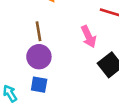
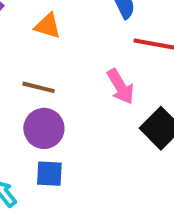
brown line: (38, 31) -> (38, 87), turned -60

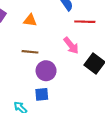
purple circle: (44, 128) -> (46, 71), moved

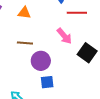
blue square: (42, 94) -> (47, 82), moved

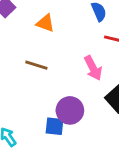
purple circle: (41, 61) -> (70, 110), moved

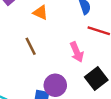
brown line: (36, 65) -> (31, 46), turned 42

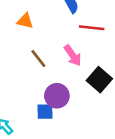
brown line: (31, 46) -> (38, 58), moved

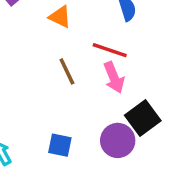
red line: (92, 28) -> (110, 50), moved
purple circle: (57, 96) -> (118, 140), moved

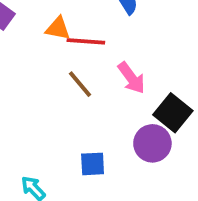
red line: (110, 50) -> (86, 41), moved

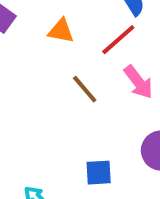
red line: (86, 41) -> (118, 40), moved, turned -45

